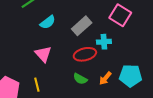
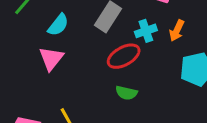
pink triangle: (43, 54) -> (51, 58), moved, turned 36
orange arrow: (105, 78) -> (177, 31), moved

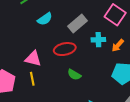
red ellipse: (124, 56) -> (65, 49), moved
pink triangle: (51, 58) -> (33, 59), moved, turned 48

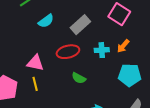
cyan cross: (98, 40) -> (102, 50), moved

